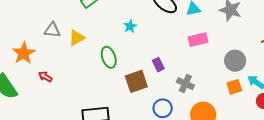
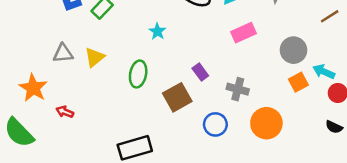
green ellipse: (109, 57) -> (138, 74), turned 40

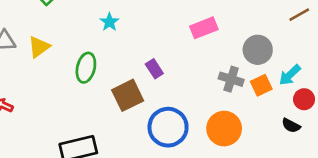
cyan arrow: (324, 72) -> (290, 75), turned -70
gray cross: (238, 89) -> (231, 79), moved
blue circle: (215, 124) -> (168, 127), size x1.5
black semicircle: (334, 127) -> (291, 126), moved

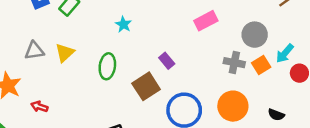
black semicircle: (291, 126) -> (276, 115), moved

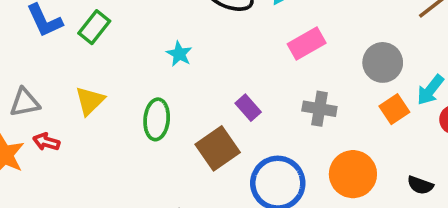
gray triangle: (34, 51) -> (25, 102), moved
gray cross: (234, 63) -> (319, 109), moved
red arrow: (39, 107) -> (46, 142), moved

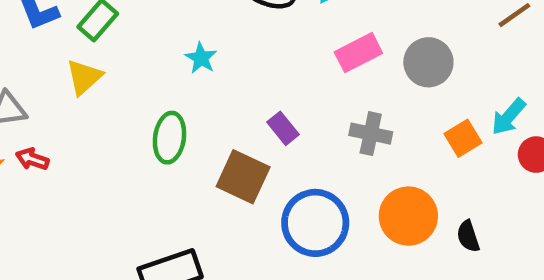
gray circle: (383, 62) -> (428, 62), moved
yellow triangle: (90, 101) -> (84, 77), moved
brown square: (218, 148) -> (243, 177), turned -33
black semicircle: (420, 185) -> (468, 236), moved, turned 50

